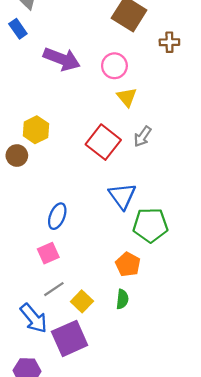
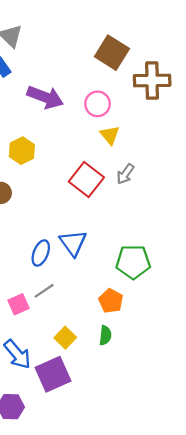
brown cross: (169, 42) -> (152, 80), size x1.8
yellow hexagon: (36, 130) -> (22, 151), moved
blue triangle: (122, 196) -> (73, 243), moved
pink square: (48, 253) -> (19, 304), moved
gray line: (54, 289) -> (44, 291), moved

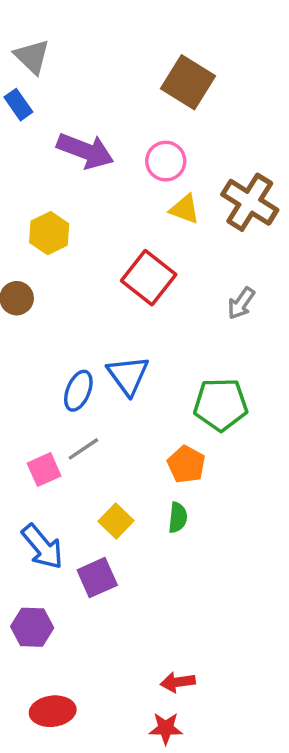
brown cross: (152, 80) -> (250, 202), moved, turned 33
yellow triangle: (110, 135) -> (185, 209), turned -30
gray arrow: (125, 174) -> (241, 303), moved
purple square: (53, 374) -> (97, 578), size x0.7

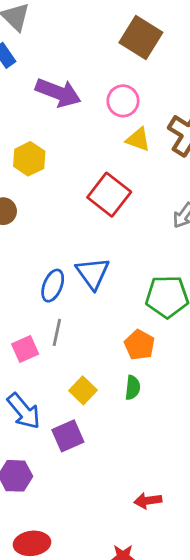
gray line: (83, 449) -> (57, 332), turned -44
red arrow: (178, 682) -> (148, 501), moved

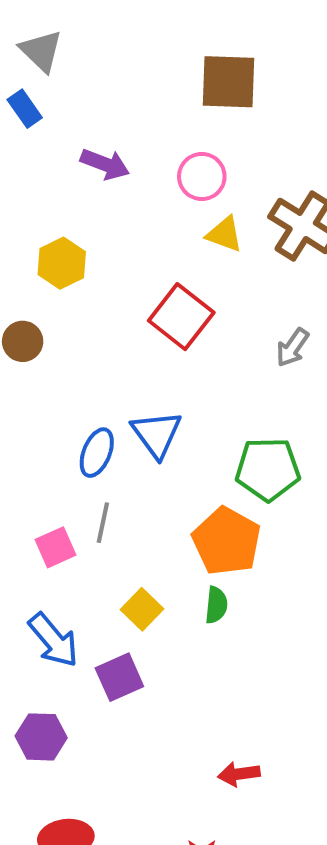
brown square: (141, 37) -> (229, 82), turned -30
purple arrow: (58, 93) -> (105, 164), size x0.7
orange pentagon: (140, 345) -> (227, 541), size x1.5

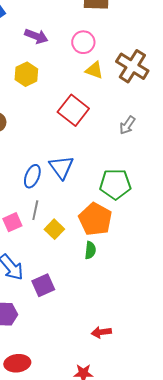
yellow hexagon: (62, 263) -> (26, 74), moved
yellow square: (142, 609) -> (54, 229), moved

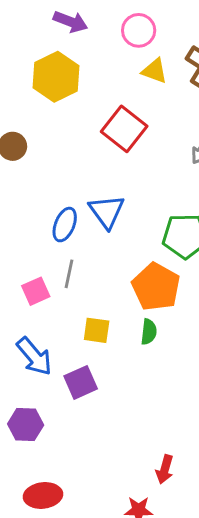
yellow hexagon: (26, 74) -> (56, 77), size x1.4
yellow square: (54, 229) -> (97, 330), moved, turned -36
red arrow: (101, 332) -> (165, 469), moved, turned -66

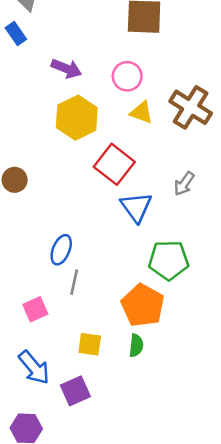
yellow hexagon: (56, 77) -> (77, 118), moved
blue triangle: (107, 211) -> (136, 207), moved
gray line: (69, 274) -> (74, 282), moved

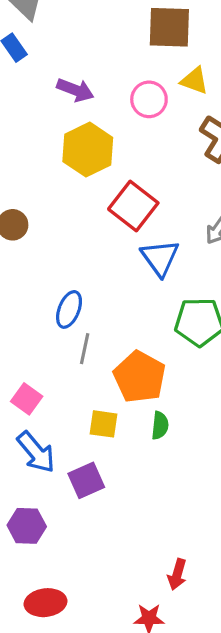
yellow triangle: (141, 113) -> (194, 81), moved
orange pentagon: (143, 305) -> (140, 377), moved
pink square: (35, 309) -> (27, 399), moved, turned -30

